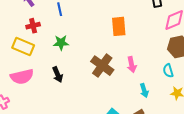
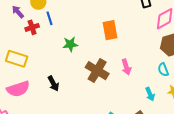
red cross: (33, 26) -> (32, 27), moved
green star: (61, 43) -> (70, 44), moved
cyan arrow: (144, 91) -> (150, 94), moved

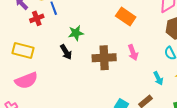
orange rectangle: (110, 30) -> (126, 17), moved, turned -42
brown cross: (97, 71) -> (104, 58), turned -30
black arrow: (53, 84) -> (66, 52), moved

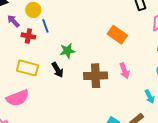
red cross: (37, 18) -> (28, 36), turned 32
yellow rectangle: (23, 50) -> (28, 68), moved

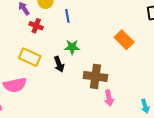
blue line: (45, 26) -> (67, 16), moved
pink arrow: (125, 71) -> (109, 98), moved

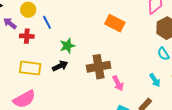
blue line: (67, 16) -> (47, 22), moved
black arrow: (59, 64) -> (60, 66), turned -77

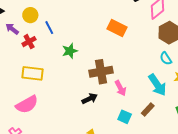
red cross: (27, 36) -> (29, 42), turned -32
black arrow: (60, 66) -> (90, 99), moved
cyan arrow: (155, 80) -> (157, 85), size x1.6

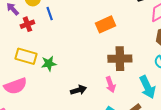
orange rectangle: (117, 28) -> (105, 24), moved, turned -60
green star: (70, 51) -> (49, 64), moved
brown cross: (101, 72) -> (120, 59), moved

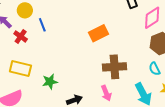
red cross: (27, 24) -> (21, 36), turned -32
green star: (49, 64) -> (50, 82), moved

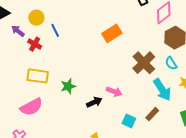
brown cross: (114, 67) -> (144, 63), moved, turned -35
pink arrow: (106, 93) -> (114, 92), moved, turned -42

